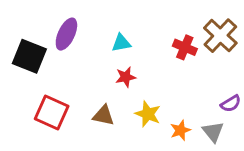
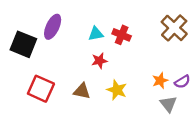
red cross: (185, 47) -> (122, 35), moved
orange star: (180, 130) -> (160, 81), moved

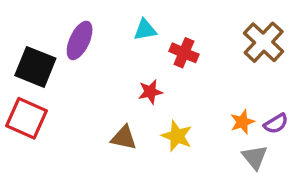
cyan triangle: (96, 34) -> (145, 30), moved
red square: (41, 89) -> (26, 118), moved

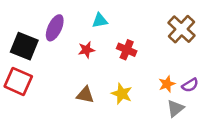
red cross: (184, 53) -> (127, 50), moved
red star: (150, 92) -> (86, 50), moved
gray triangle: (255, 157) -> (175, 108), turned 30

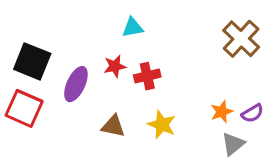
purple ellipse: (55, 28) -> (76, 84), moved
red cross: (127, 50) -> (147, 76), moved, turned -36

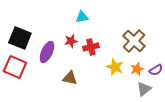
brown cross: (241, 39) -> (134, 41), moved
yellow star: (162, 125) -> (115, 67), moved

